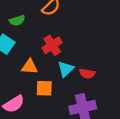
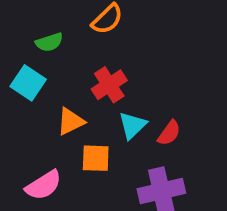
orange triangle: (30, 67) -> (71, 121), turned -30
red semicircle: (87, 74) -> (169, 133), turned -63

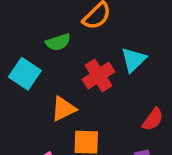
green semicircle: (49, 42) -> (58, 42), moved
cyan triangle: (132, 125) -> (134, 60), moved

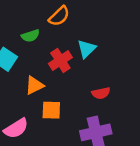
red semicircle: (153, 119) -> (101, 93), turned 42

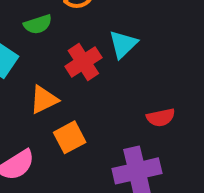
red semicircle: (101, 93) -> (161, 117), moved
orange square: (51, 110) -> (70, 137), turned -30

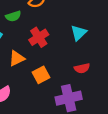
cyan triangle: (123, 44) -> (79, 33), moved
orange square: (70, 137) -> (41, 75), moved

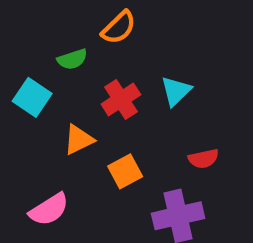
cyan triangle: (79, 33) -> (176, 91), moved

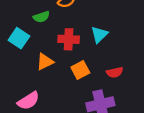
red cross: (121, 99) -> (69, 39), turned 36
orange square: (125, 171) -> (80, 70), moved

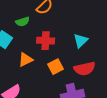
cyan triangle: (99, 35) -> (81, 41), moved
red semicircle: (115, 72) -> (85, 69), size x1.5

